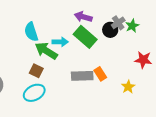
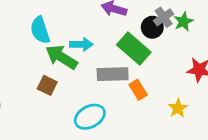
green rectangle: (85, 37) -> (134, 49), moved
gray rectangle: (82, 76) -> (113, 74), moved
cyan ellipse: (34, 93) -> (90, 117), moved

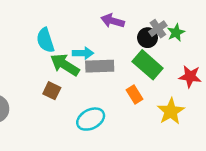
green rectangle: (134, 49) -> (148, 65), moved
gray rectangle: (113, 74) -> (100, 66), moved
yellow star: (178, 108) -> (171, 111), size x1.5

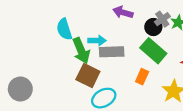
green arrow: (65, 65) -> (81, 51), turned -145
brown square: (52, 91) -> (88, 75), moved, size x1.5
orange rectangle: (135, 95) -> (142, 77), turned 56

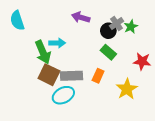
cyan semicircle: (64, 29) -> (17, 20), moved
green rectangle: (153, 51) -> (108, 52), size x0.7
gray rectangle: (112, 52) -> (72, 76), moved

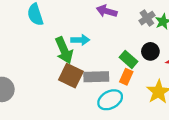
black circle: (108, 31) -> (150, 51), moved
green rectangle: (108, 52) -> (129, 59), moved
cyan ellipse: (63, 95) -> (110, 100), moved

